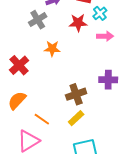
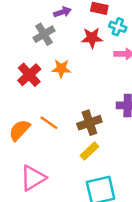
cyan cross: (100, 13) -> (118, 27), turned -32
red cross: (19, 65) -> (29, 75), moved
orange line: (42, 119) -> (49, 123), moved

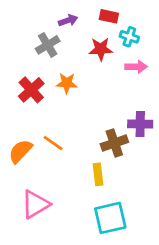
brown cross: (89, 123) -> (114, 143), moved
yellow rectangle: (89, 151) -> (98, 174), turned -54

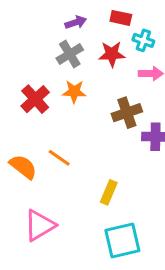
gray cross: (48, 45) -> (70, 54), moved
brown cross: (114, 143) -> (127, 113), moved
orange semicircle: (20, 151) -> (23, 167), turned 85
yellow rectangle: (98, 174) -> (109, 192), turned 30

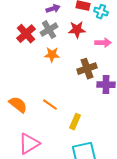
cyan cross: (143, 40) -> (101, 12), moved
red cross: (35, 99) -> (26, 34), moved
orange line: (59, 158) -> (50, 105), moved

